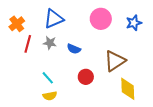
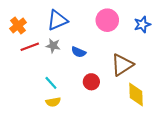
red line: (28, 44) -> (30, 47), turned 54

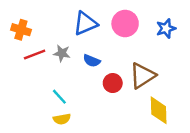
blue triangle: (57, 20) -> (85, 24), moved
orange cross: (18, 25) -> (21, 30), turned -35
red circle: (91, 82) -> (113, 83), moved

